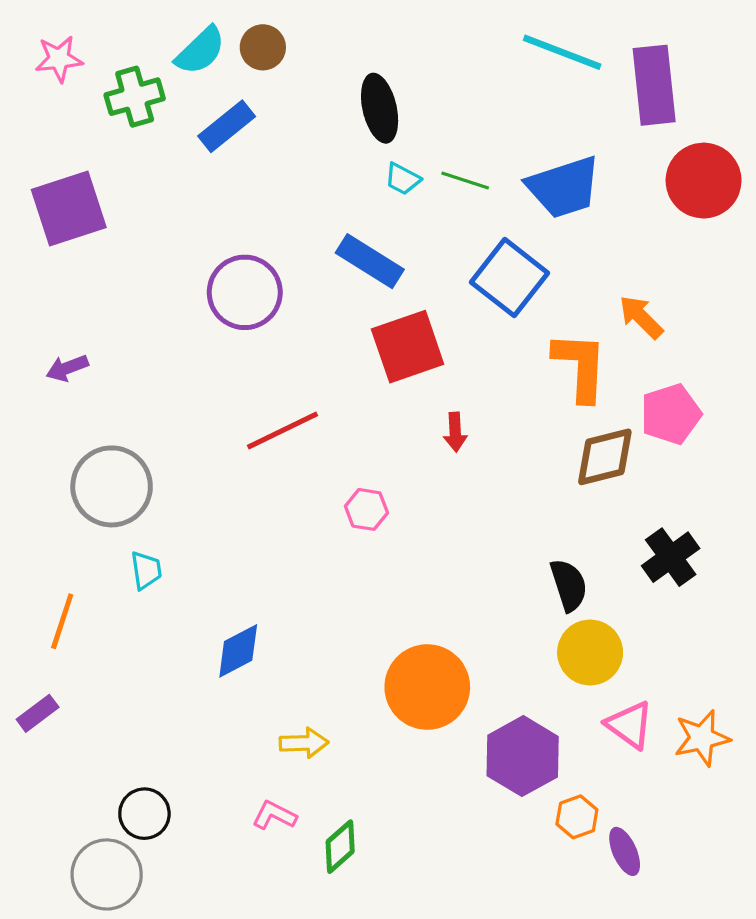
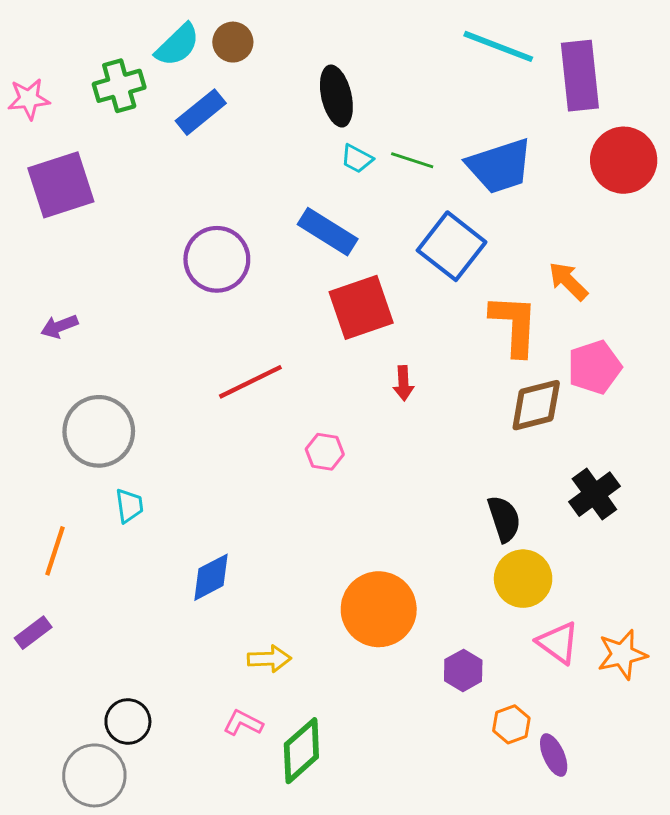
pink star: (59, 59) -> (29, 99), moved
purple hexagon: (523, 756) -> (463, 670), size x0.6
green diamond: (340, 847) -> (301, 751), size x1.4

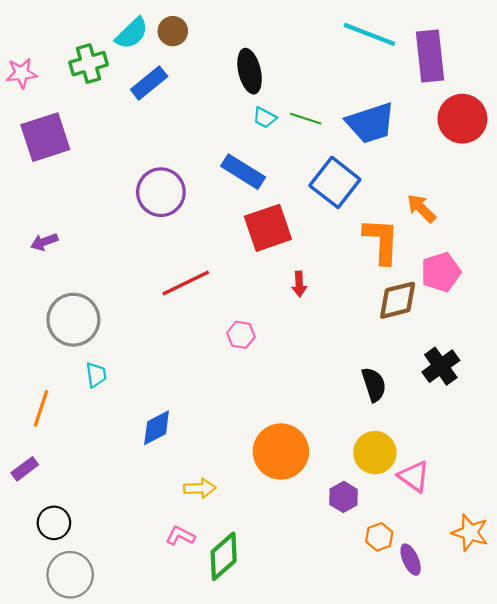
yellow circle: (523, 579) -> (375, 453), moved
orange star: (622, 654) -> (470, 533), moved, turned 30
black circle: (128, 721) -> (54, 523), moved

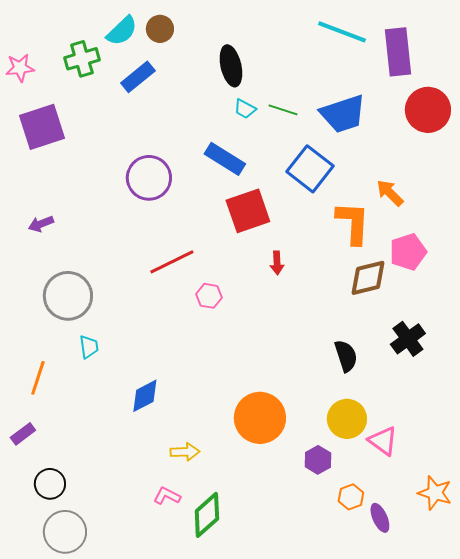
pink hexagon: (241, 335) -> (209, 296), moved

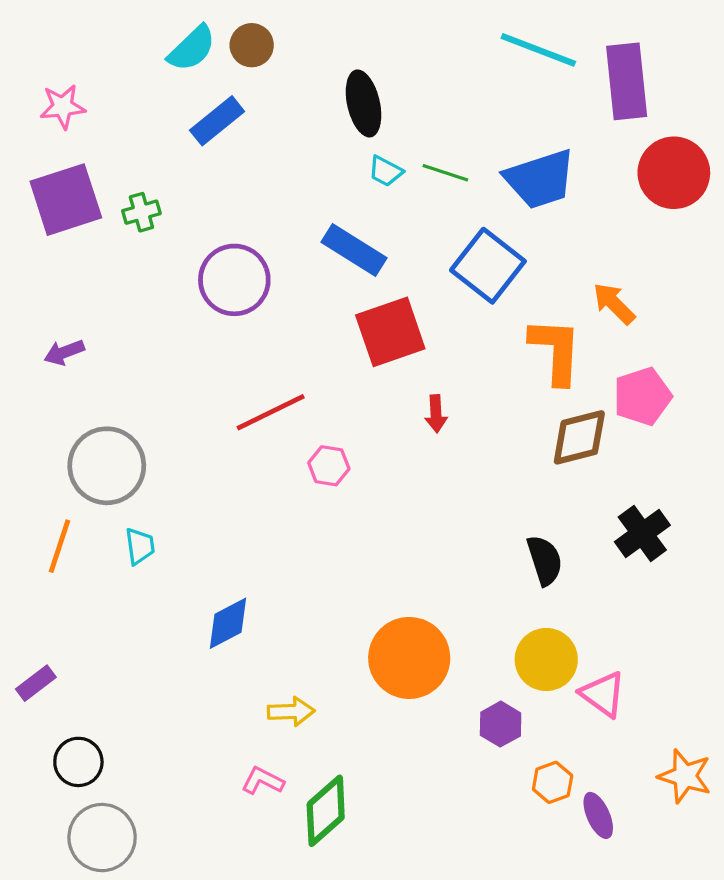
green cross: (82, 59) -> (141, 212), moved, size x0.7
pink star: (20, 68) -> (63, 107), moved
orange line: (38, 378) -> (59, 546), moved

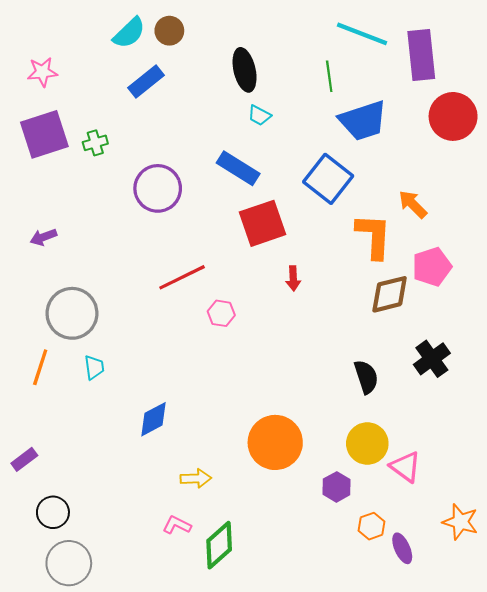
green line: (445, 173) -> (329, 76), moved, turned 64

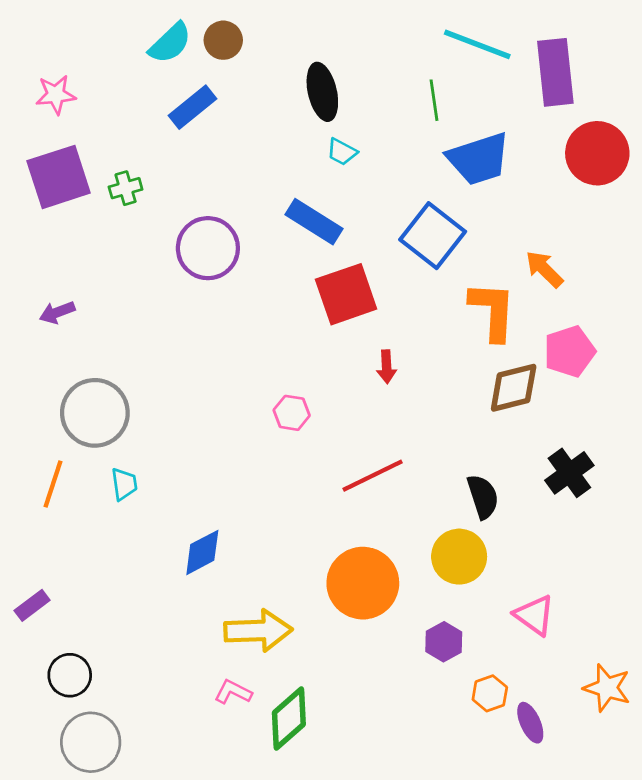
red line: (182, 277) -> (373, 476), moved
yellow circle: (367, 444) -> (459, 557), moved
yellow arrow: (196, 478) -> (258, 631), size x1.6

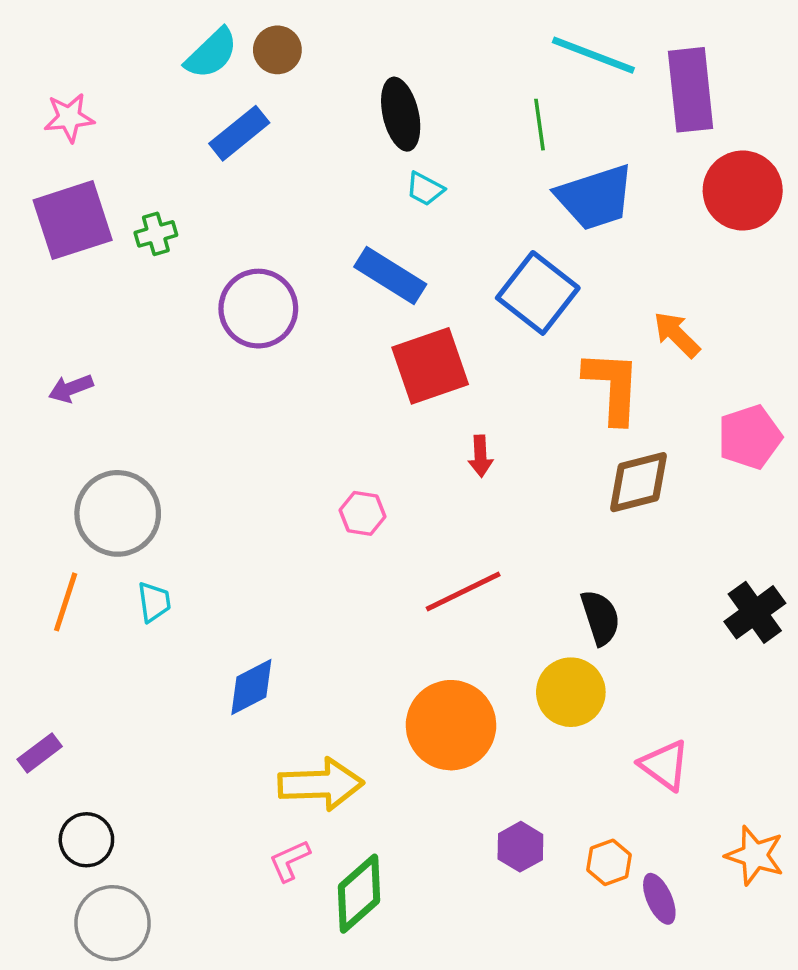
pink pentagon: (569, 351) -> (750, 437), moved
black cross: (569, 473) -> (755, 612), moved
purple hexagon: (444, 642) -> (520, 847), moved
pink L-shape: (233, 692) -> (290, 861), turned -51

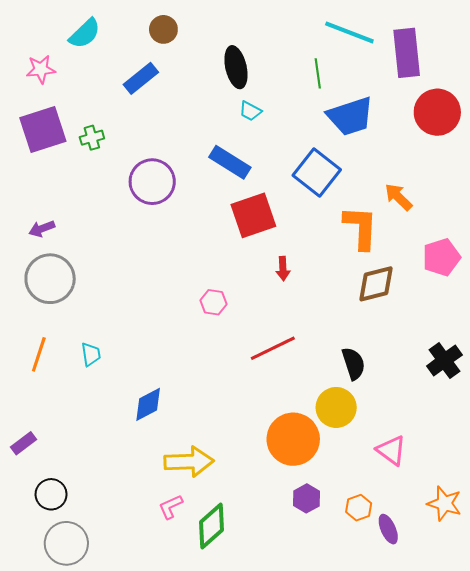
cyan semicircle: (211, 53) -> (85, 33), moved
gray circle: (118, 513) -> (50, 279), moved
orange circle: (451, 725) -> (293, 439), moved

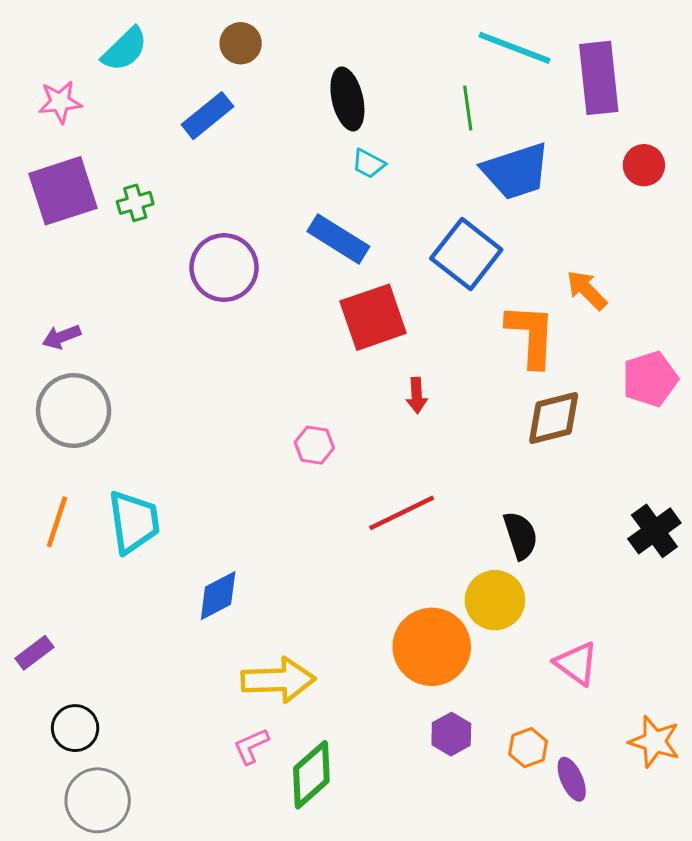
red circle: (437, 112) -> (644, 165), size x0.6
cyan trapezoid: (91, 354) -> (134, 522), size x1.8

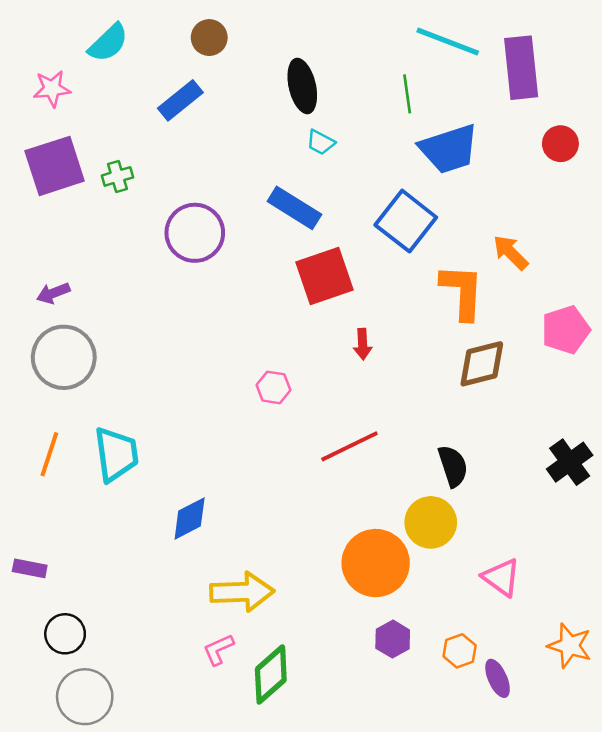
purple rectangle: (34, 653) -> (30, 568), turned 48

